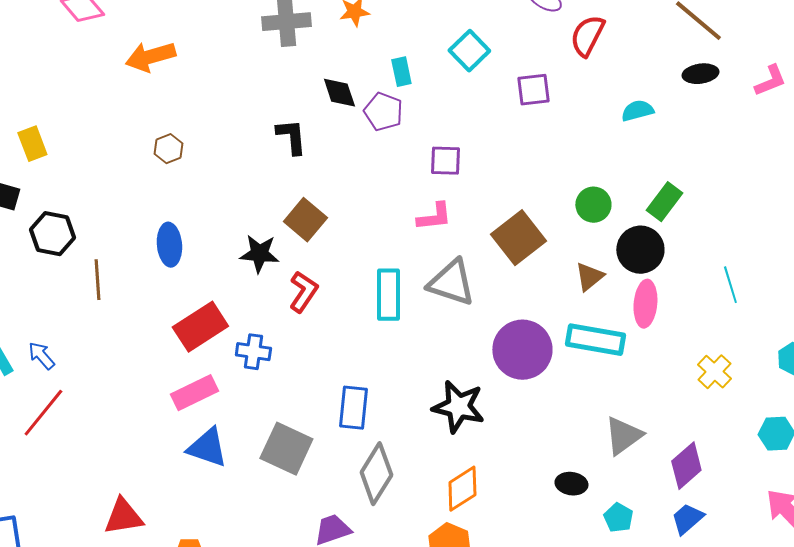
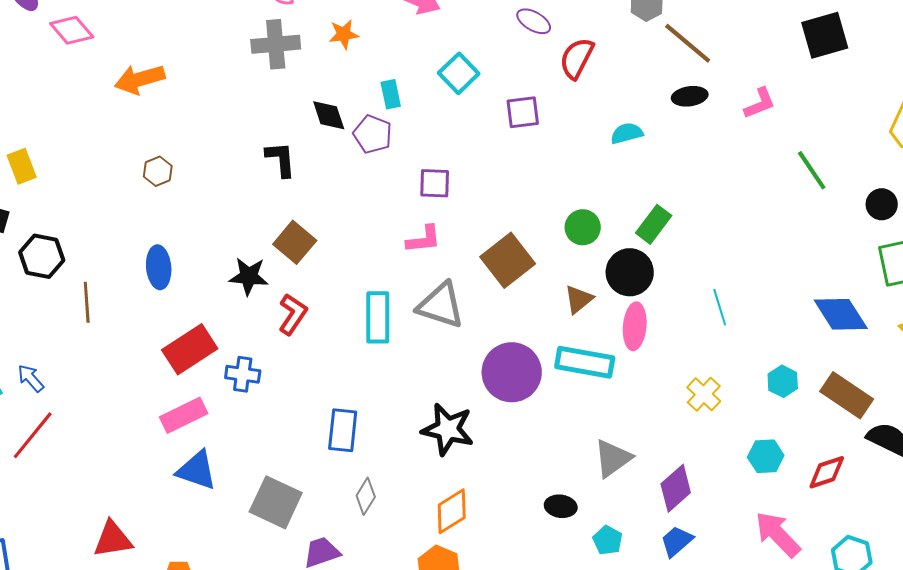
gray square: (286, 449) -> (276, 502), moved
gray diamond: (376, 474) -> (366, 496), size x0.6

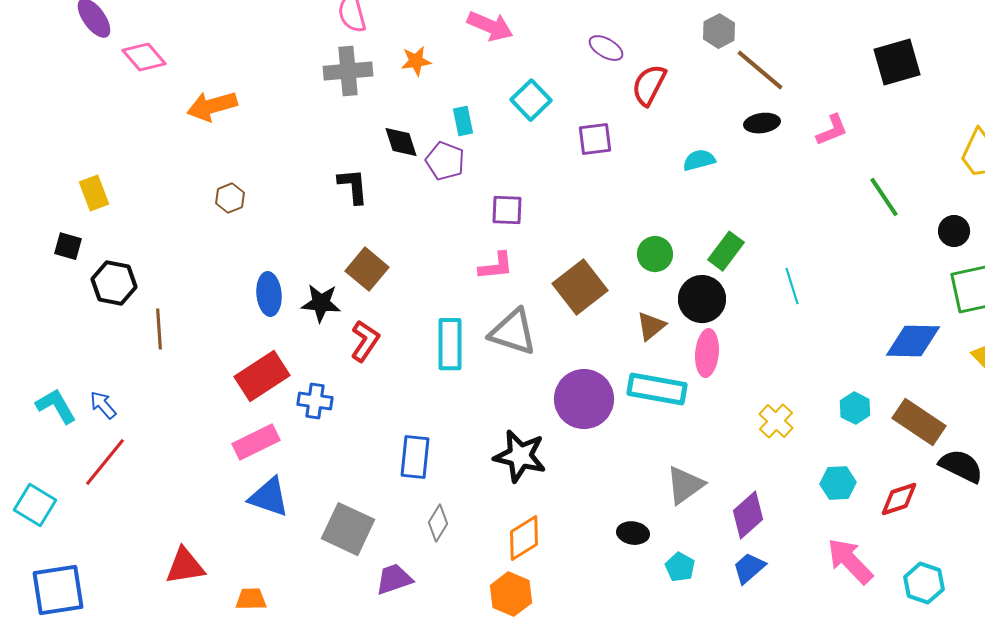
blue ellipse: (159, 267) -> (269, 294), moved
cyan line: (720, 307) -> (792, 286), moved
blue diamond: (841, 314) -> (913, 341), turned -56

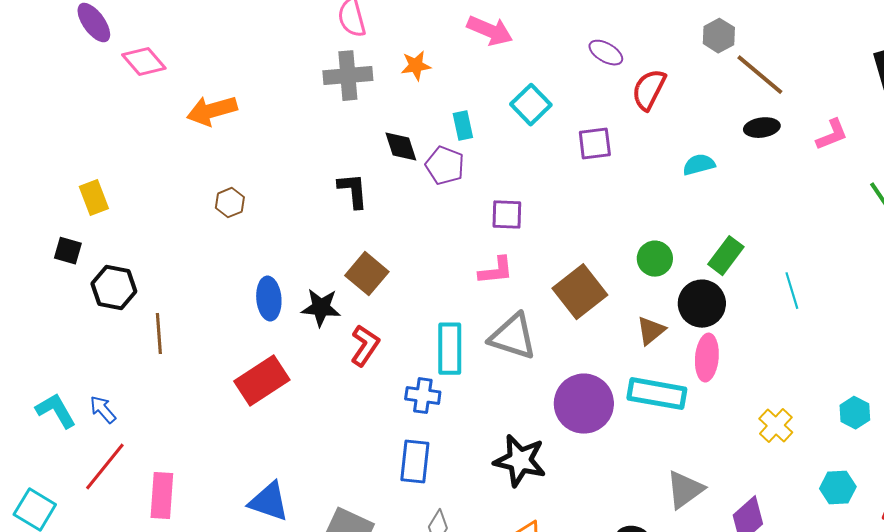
blue cross: (315, 401) -> (423, 396), moved
pink rectangle: (256, 442) -> (162, 496), moved, turned -60

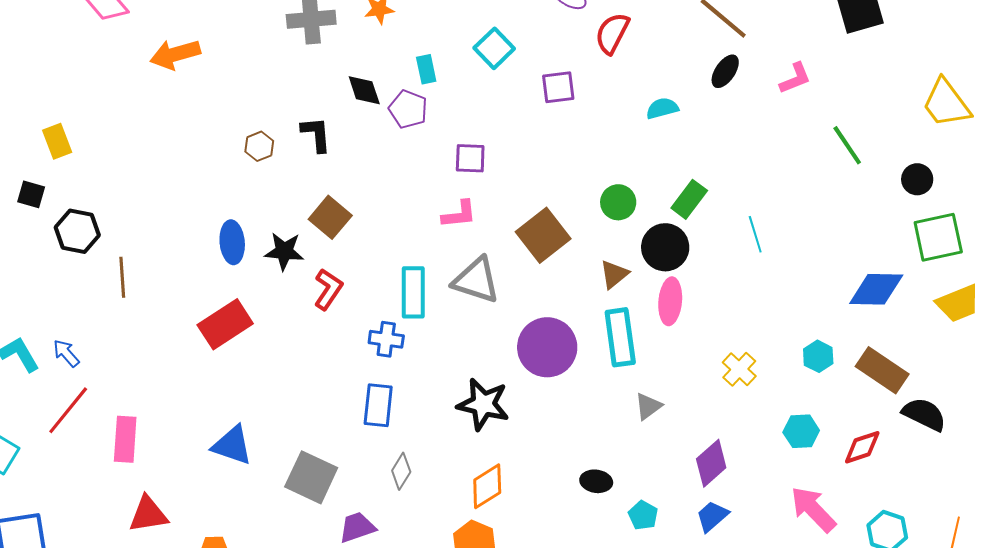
black ellipse: (762, 128) -> (725, 71), turned -48
brown hexagon: (230, 203) -> (259, 146), moved
cyan rectangle: (657, 394) -> (620, 337), turned 72
gray triangle: (685, 490) -> (648, 406), moved, size x0.7

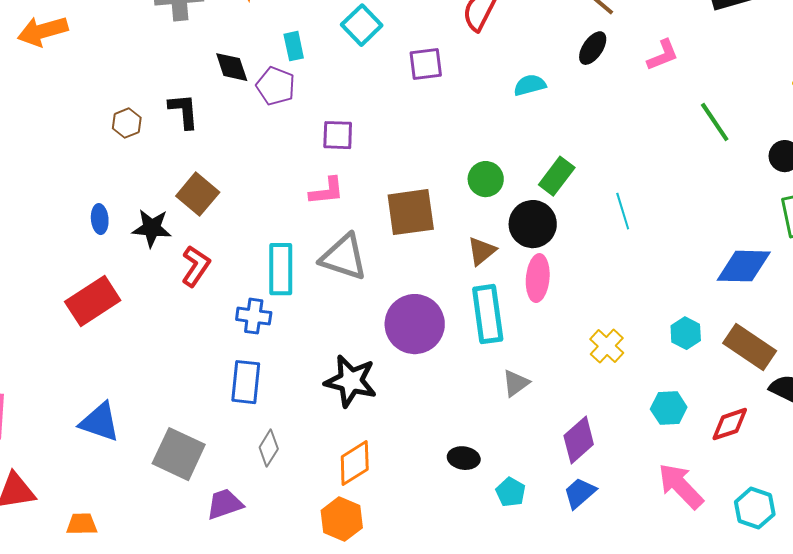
brown square: (543, 235) -> (411, 212), turned 30
blue ellipse: (232, 242) -> (100, 219), size x0.7

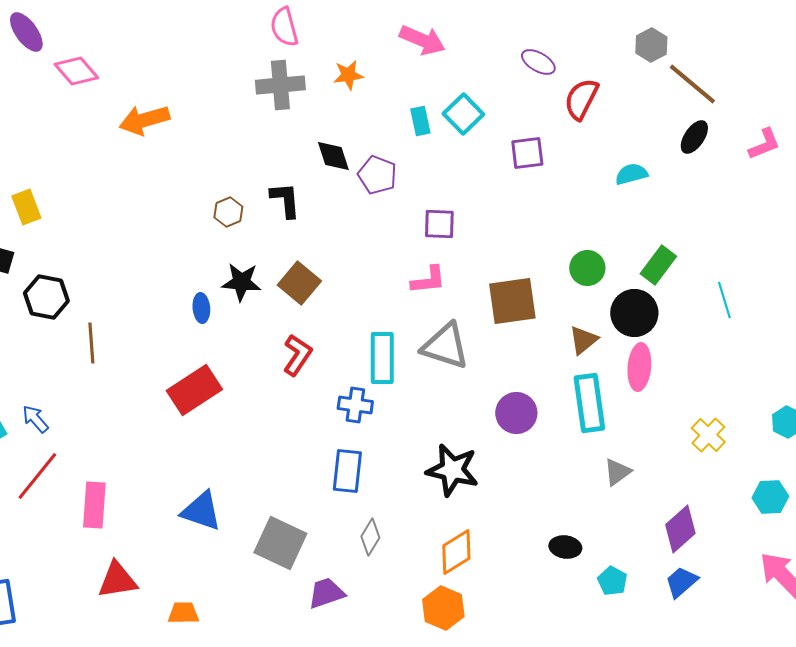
cyan rectangle: (294, 46) -> (420, 121), moved
black star: (152, 228) -> (241, 282), moved
purple circle: (415, 324) -> (516, 413), size x0.7

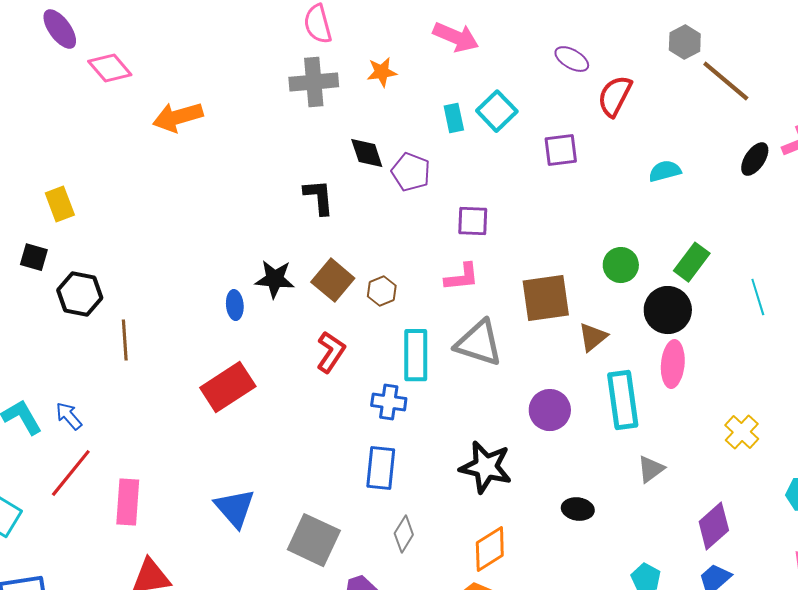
black ellipse: (694, 137) -> (755, 159), moved
brown hexagon: (228, 212) -> (382, 291), moved
brown triangle: (583, 340) -> (593, 337), moved
blue triangle: (201, 511) -> (235, 508), turned 30
black ellipse: (565, 547) -> (578, 509), moved

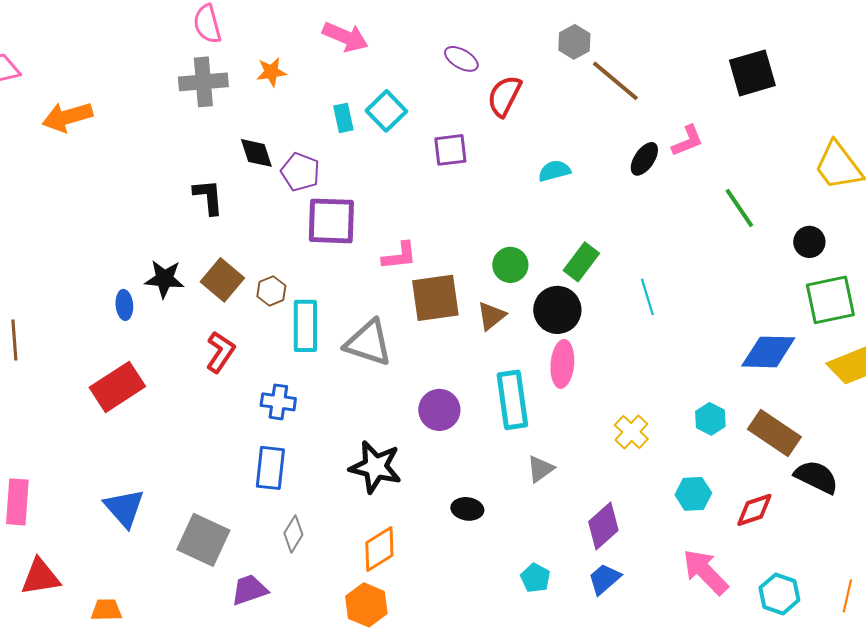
purple square: (473, 221) -> (331, 221), moved, size x1.6
pink L-shape: (462, 277) -> (399, 256), moved
brown triangle: (593, 337) -> (491, 316), moved
cyan rectangle: (416, 355) -> (305, 326), moved

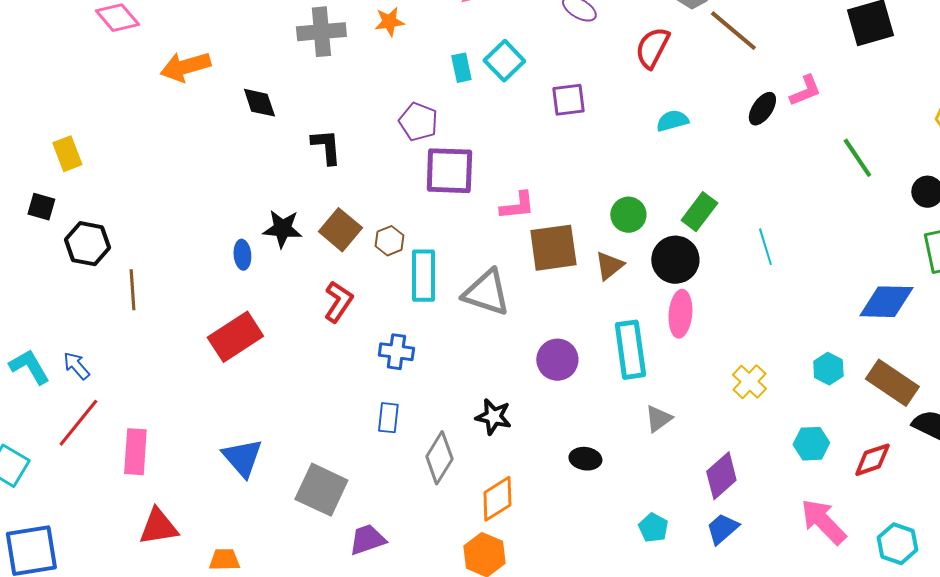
red semicircle: (504, 96) -> (652, 48), moved
black diamond: (256, 153) -> (259, 103), moved
black star: (375, 467) -> (493, 417), size x0.7
blue rectangle: (270, 468) -> (388, 418), size x0.7
gray diamond: (293, 534) -> (439, 458), moved, size x1.4

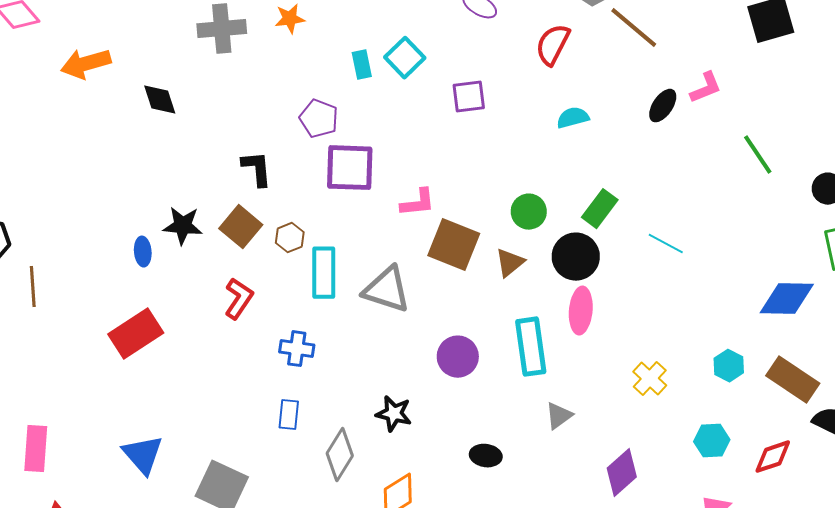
black L-shape: (326, 147) -> (257, 169), moved
cyan line: (765, 247) -> (666, 244), turned -45
brown square: (553, 248) -> (454, 245), turned 30

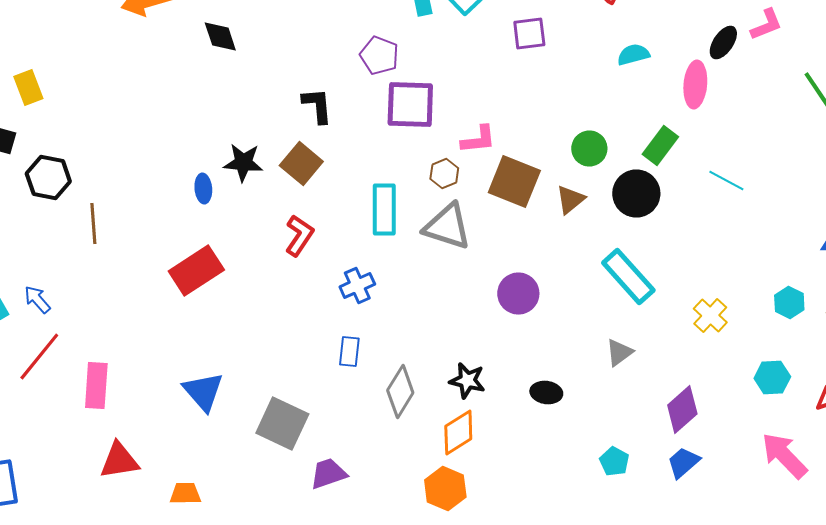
brown hexagon: (290, 238) -> (444, 174), moved
pink ellipse: (581, 311) -> (695, 84), moved
cyan rectangle: (531, 347) -> (628, 276), moved, turned -34
blue cross: (297, 349) -> (357, 286), turned -32
black star: (394, 414) -> (467, 380), moved

